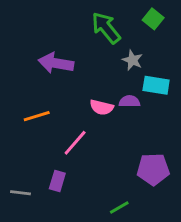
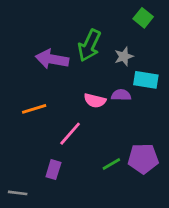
green arrow: (106, 28) -> (89, 45), moved, turned -116
gray star: (132, 60) -> (124, 56), turned 30
gray line: (21, 193) -> (18, 193), moved
green line: (119, 208) -> (111, 164), moved

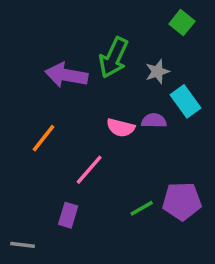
cyan rectangle: (146, 80) -> (185, 101), turned 45
orange line: (34, 109) -> (44, 138), turned -35

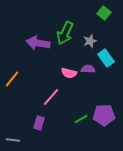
orange line: (44, 138) -> (12, 79), moved

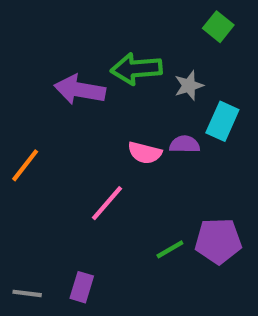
green arrow: (65, 33) -> (136, 69), turned 60
cyan rectangle: (106, 58) -> (222, 121), turned 60
purple rectangle: (39, 123) -> (82, 287), moved

